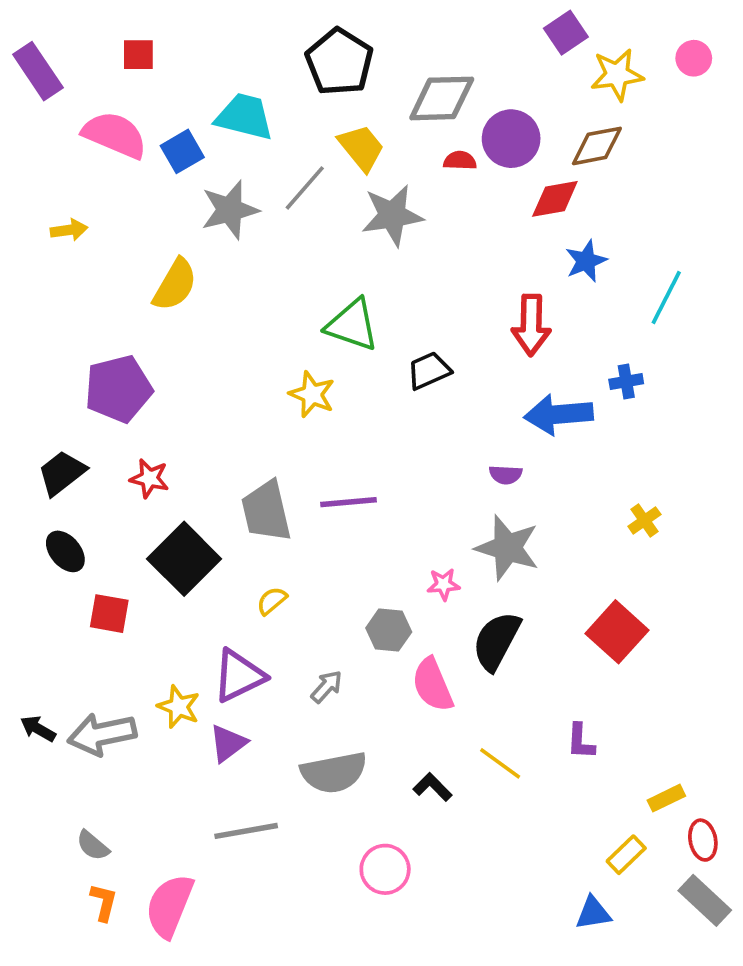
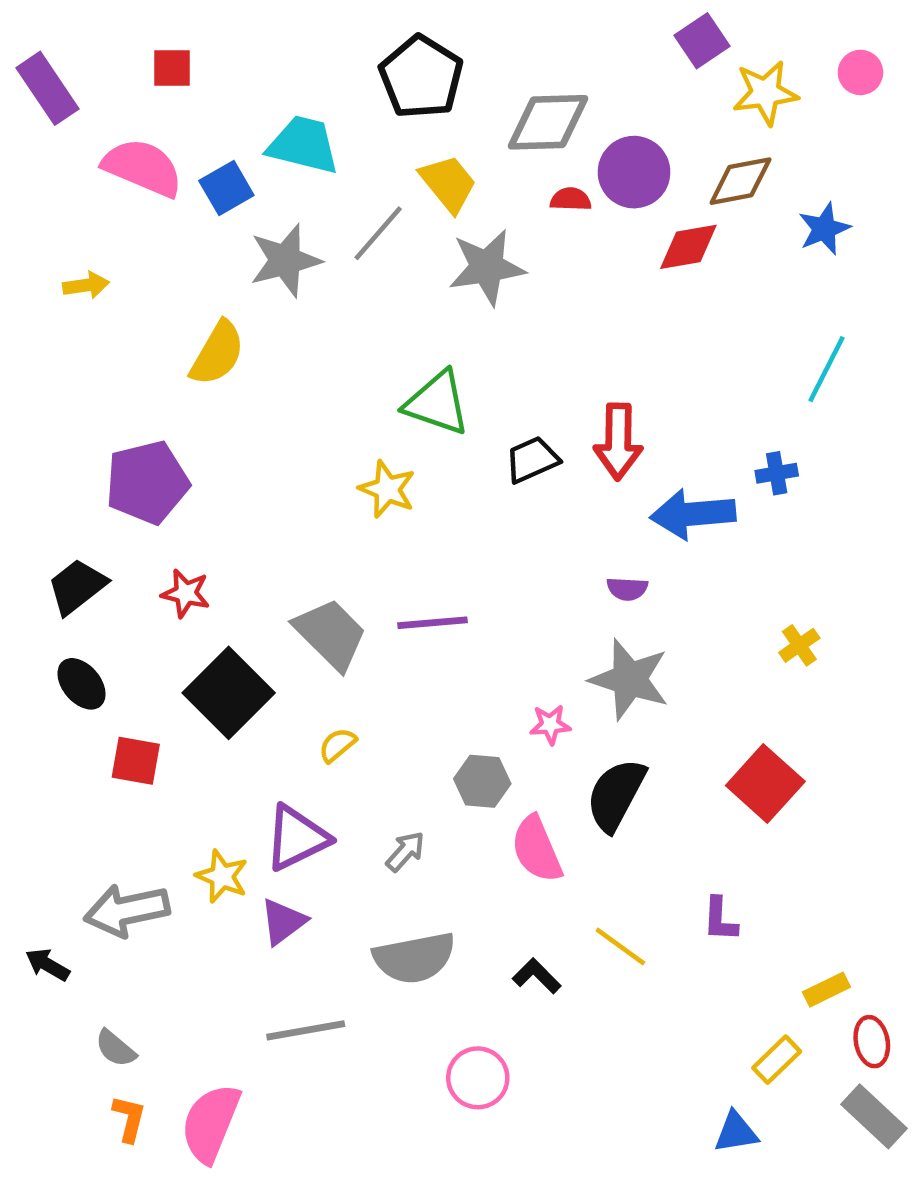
blue star: (586, 261) -> (824, 229), moved
red arrow: (531, 325) -> (618, 442), moved
gray trapezoid: (266, 511) -> (331, 634), turned 148
black arrow: (38, 729) -> (48, 965), moved

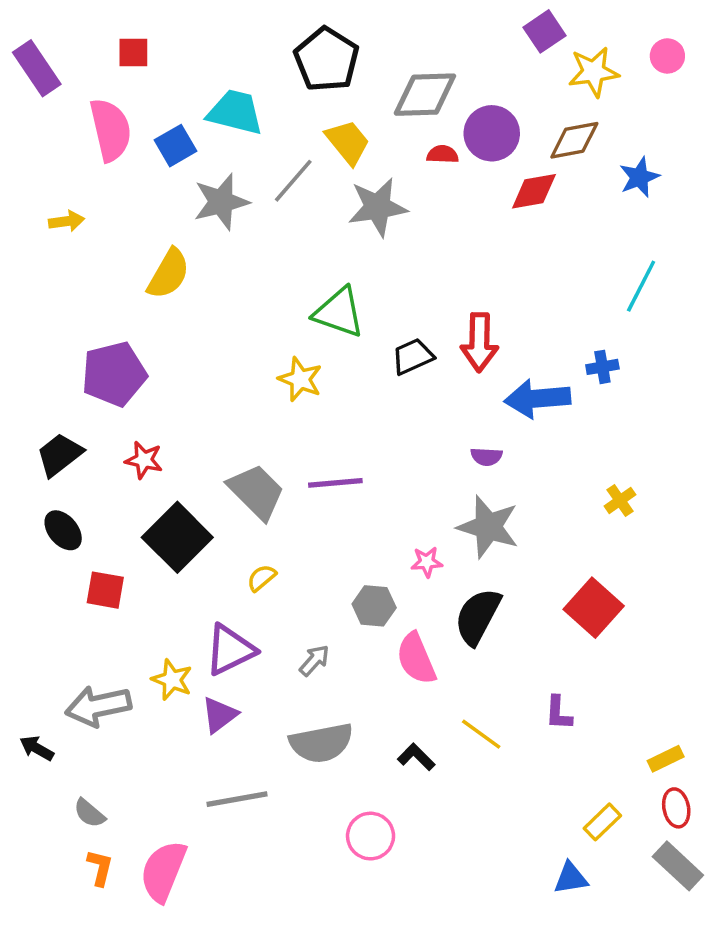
pink semicircle: (143, 168) -> (111, 130), turned 54
yellow rectangle: (826, 990) -> (666, 759), moved

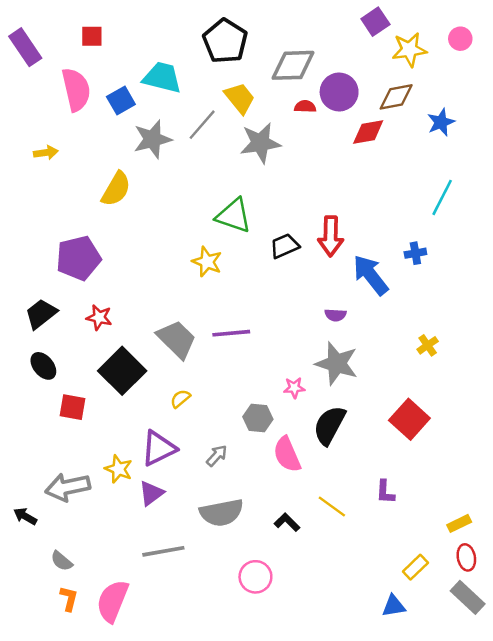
blue arrow: (537, 399) -> (371, 275), turned 57

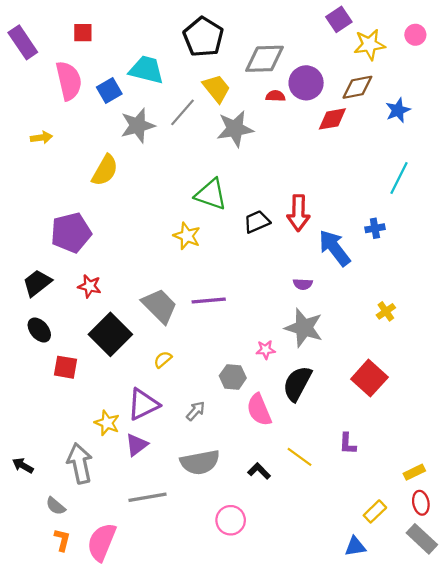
gray arrow: (68, 487) -> (80, 463), moved, turned 90

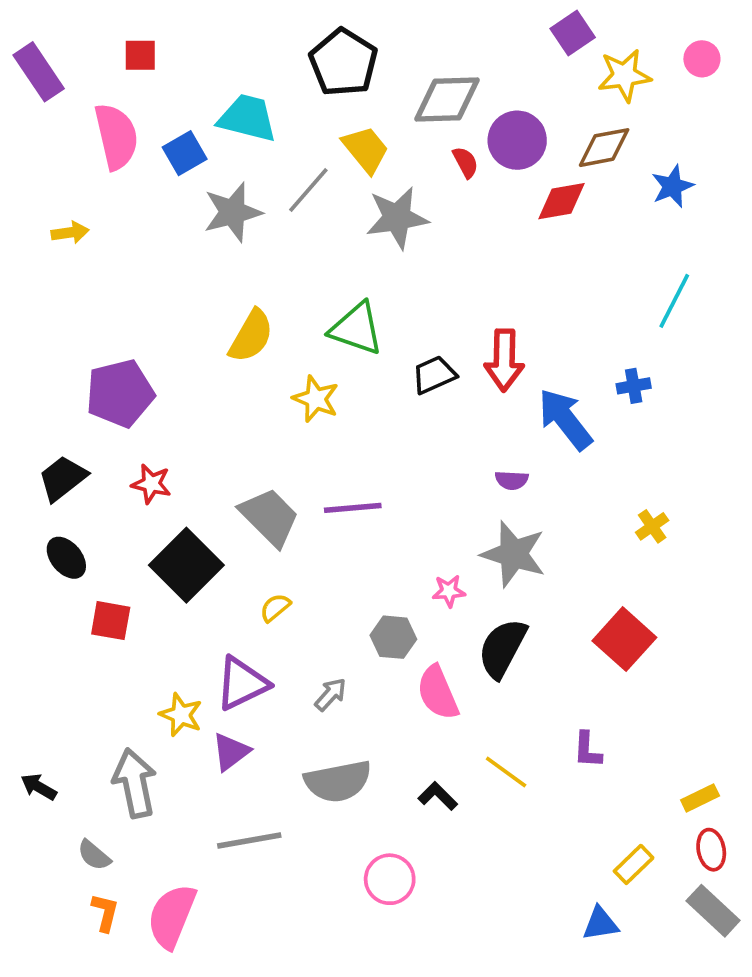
red semicircle: (275, 96) -> (465, 162), turned 60
yellow semicircle: (105, 170) -> (251, 336), moved

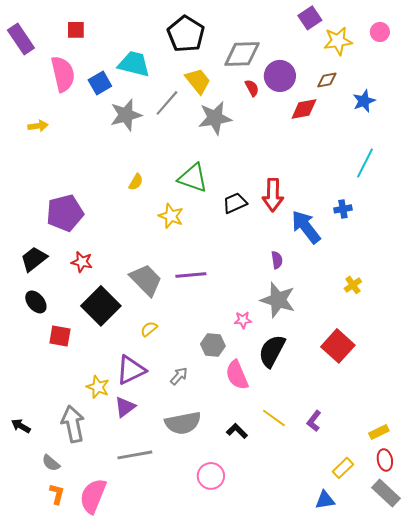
brown diamond: (604, 148) -> (327, 80), size x0.7
yellow semicircle: (251, 336) -> (136, 182), size x0.6
purple semicircle: (512, 480) -> (277, 260), turned -102
purple L-shape: (587, 750) -> (314, 421), moved, turned 35

